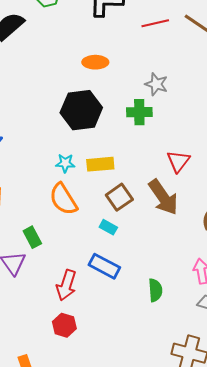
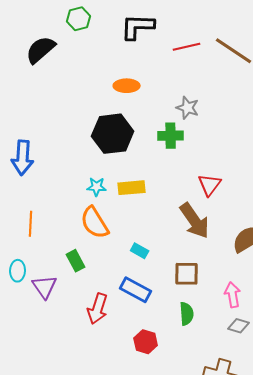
brown square: (119, 197) -> (187, 274), moved, turned 36
green rectangle: (32, 237) -> (76, 261), moved
red hexagon: (64, 325) -> (146, 342), moved

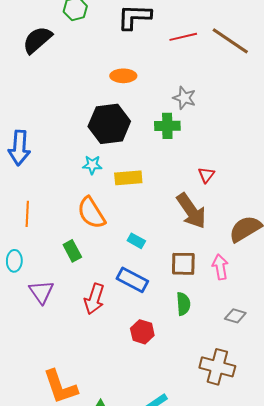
red triangle: (210, 185) -> (206, 175), size x0.7
cyan star: (97, 187) -> (92, 165), moved
purple triangle: (45, 287) -> (41, 292), moved
pink arrow: (233, 295) -> (220, 267), moved

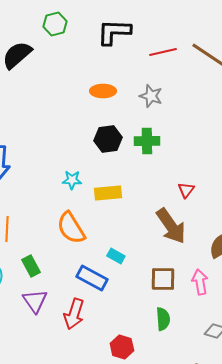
gray star: (184, 98) -> (151, 96), moved
black hexagon: (109, 124) -> (108, 139), moved, size x0.7
green rectangle: (72, 251) -> (31, 266), moved
blue rectangle: (132, 280) -> (92, 278), moved
purple triangle: (41, 292) -> (35, 301), moved

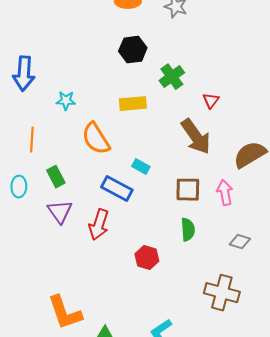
green cross: (147, 141) -> (172, 77), moved, turned -35
cyan star: (72, 180) -> (66, 101), moved

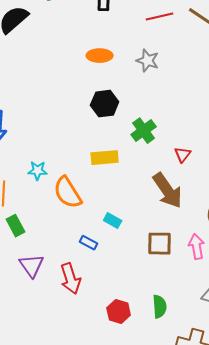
cyan star: (66, 101) -> (38, 171), moved
green rectangle: (56, 177) -> (16, 226), moved
blue rectangle: (117, 189) -> (89, 243), size x0.6
red arrow: (99, 225) -> (71, 279), turned -36
green semicircle: (188, 230) -> (160, 307), moved

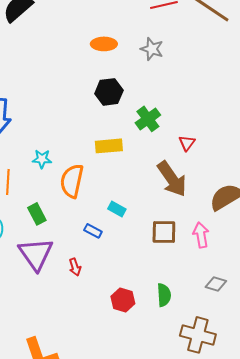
orange semicircle: (68, 193) -> (72, 181), turned 44
green rectangle: (16, 226) -> (37, 214), moved
purple triangle: (32, 266) -> (36, 254), size x1.4
red arrow: (71, 279) -> (75, 267), size x0.6

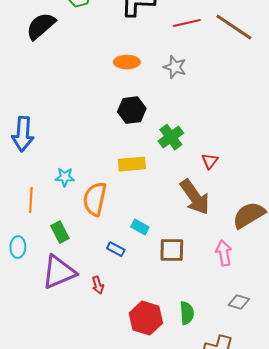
brown square: (164, 232) -> (172, 250), moved
purple triangle: (36, 254) -> (59, 272), turned 42
red hexagon: (123, 300) -> (146, 318), size x1.4

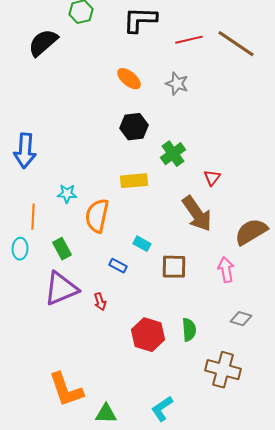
orange ellipse: (127, 62) -> (129, 79), turned 40
cyan ellipse: (18, 247) -> (20, 249), moved

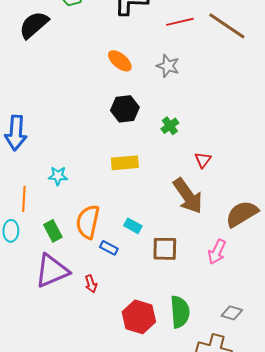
green cross: (173, 154) -> (170, 126), moved, size x0.7
orange semicircle: (97, 216) -> (88, 222), moved
pink arrow: (226, 270) -> (217, 252), turned -145
gray diamond: (241, 319) -> (232, 313), moved
green semicircle: (189, 330) -> (180, 312), size x1.4

